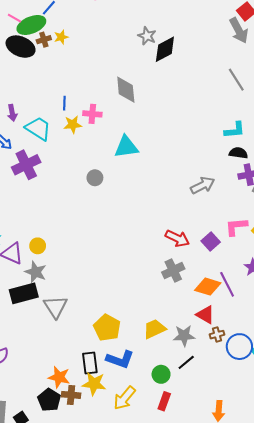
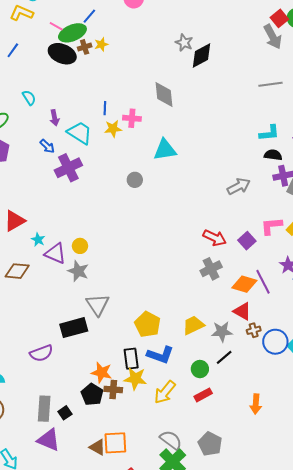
gray line: (236, 80) -> (271, 84), turned -65
black rectangle: (24, 293) -> (74, 328), moved
red rectangle: (164, 401) -> (203, 395), turned 42

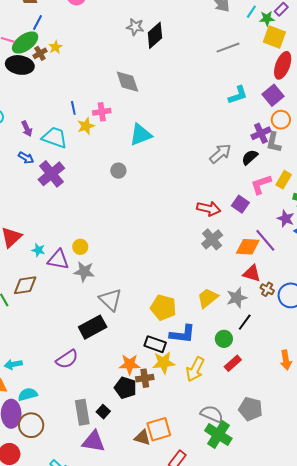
black semicircle: (273, 155) -> (250, 157), moved, turned -36
brown cross: (254, 330) -> (267, 289), turned -32
black rectangle: (131, 359) -> (155, 344), turned -50

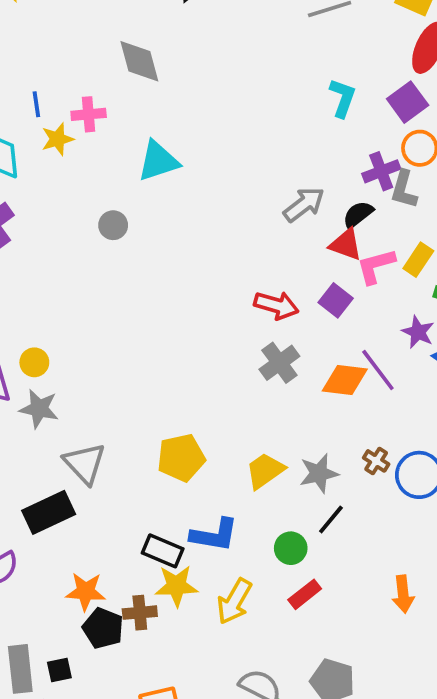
cyan L-shape: (238, 95) -> (343, 98), turned -55
red triangle: (252, 273) -> (346, 244), moved
yellow pentagon: (163, 307) -> (181, 458), moved, turned -30
orange star: (130, 364) -> (86, 591), moved
black square: (103, 412) -> (59, 670), turned 32

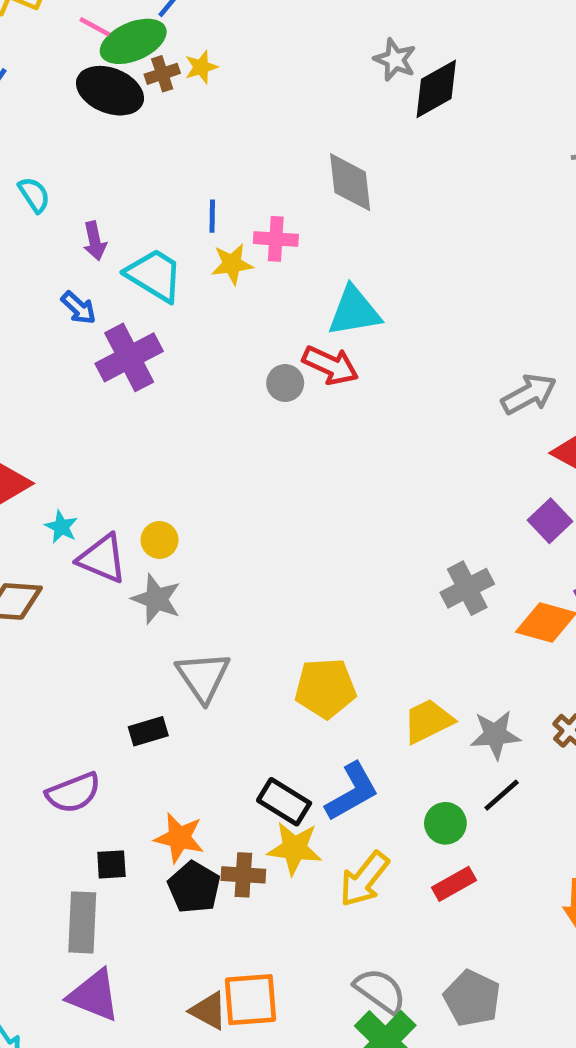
red arrow: (276, 305) -> (330, 365), moved
black rectangle: (49, 512) -> (148, 731), size x0.6
blue L-shape: (214, 535) -> (352, 792), turned -48
black square: (59, 670) -> (111, 864), moved

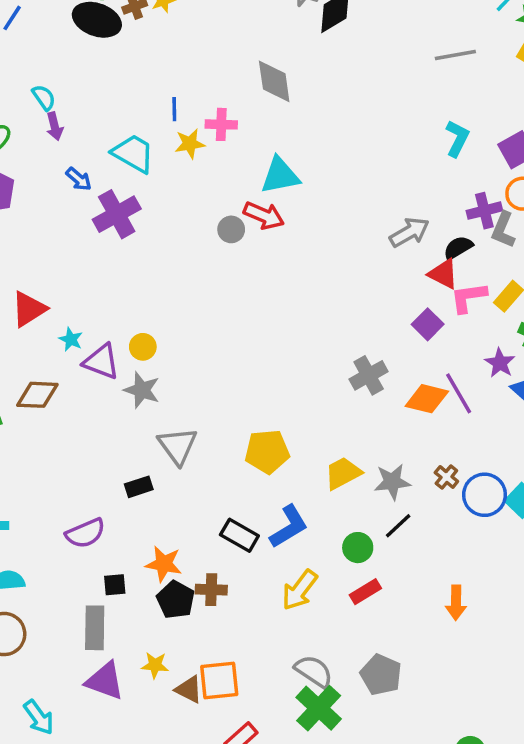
purple arrow: (95, 241) -> (55, 126), moved
yellow star: (294, 848) -> (155, 665), moved, size x0.7

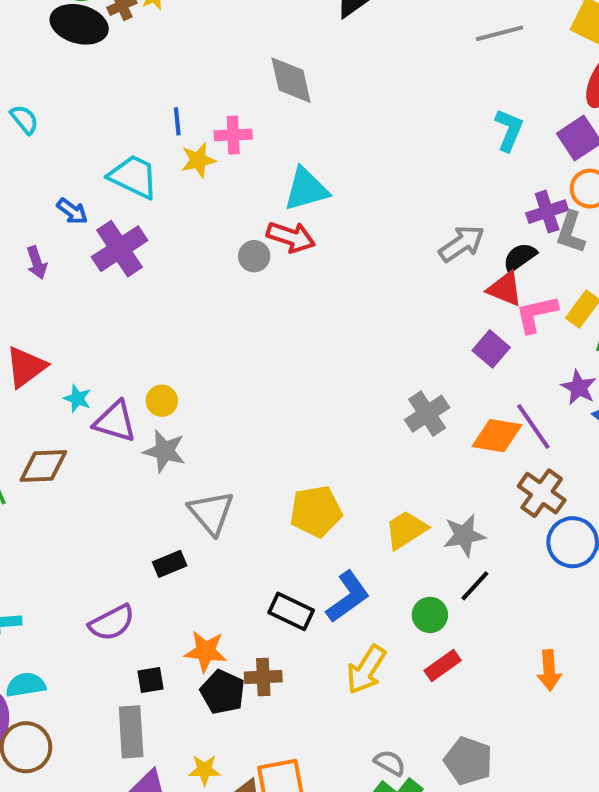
purple arrow: (55, 126) -> (37, 263), moved
brown cross: (446, 477) -> (542, 493), moved, size x1.6
gray semicircle: (314, 671) -> (390, 763), size x0.7

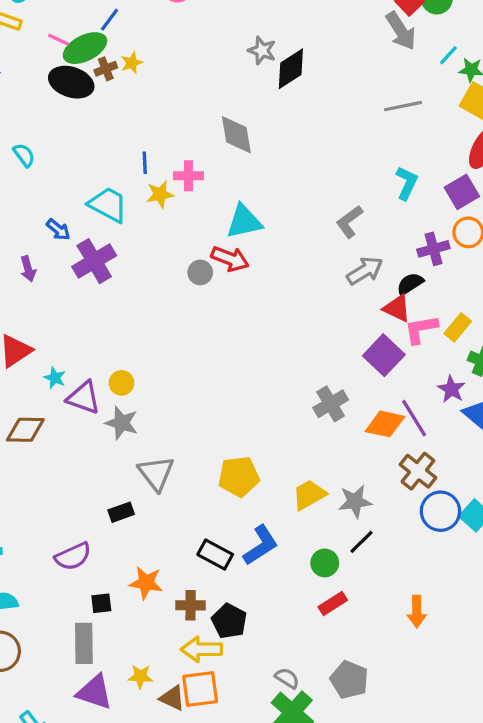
gray L-shape: (571, 232) -> (349, 222), moved, turned 32
purple square: (491, 349) -> (384, 355), size x1.4
yellow arrow: (366, 670) -> (202, 649), moved, turned 54
black pentagon: (223, 692) -> (229, 621), moved

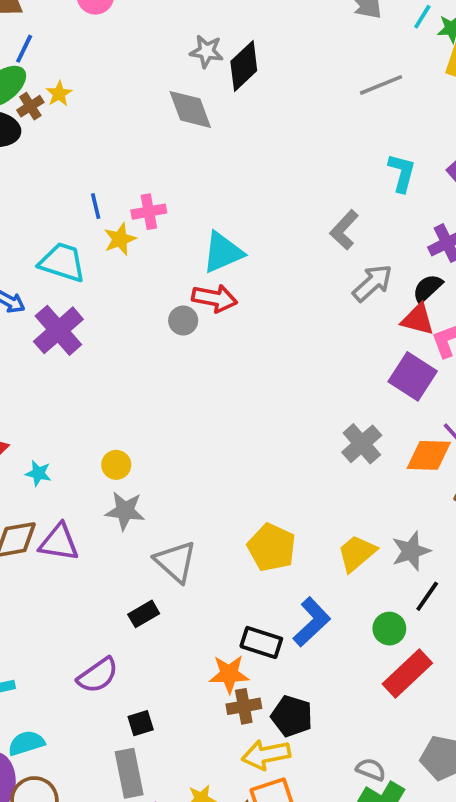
gray diamond: (236, 135) -> (190, 109), moved
purple triangle: (84, 398) -> (59, 542), moved
yellow pentagon: (239, 477) -> (272, 547), turned -30
orange star: (146, 583) -> (229, 674), moved
red rectangle: (333, 603) -> (407, 674), size x1.5

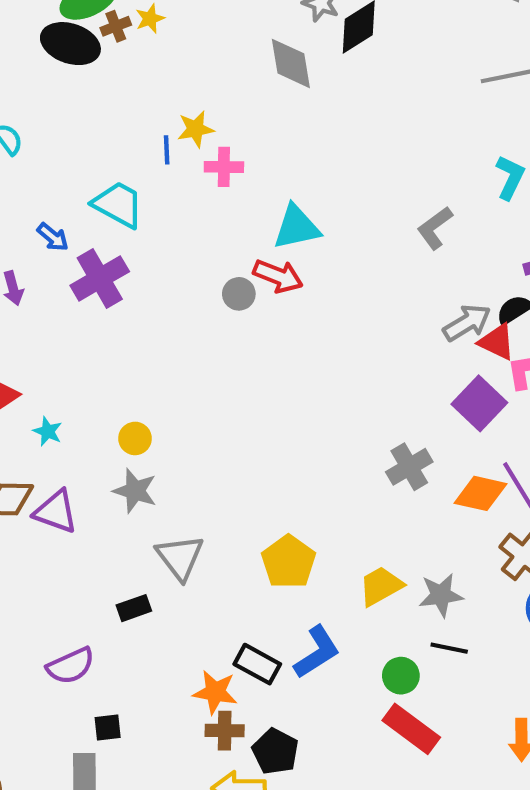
yellow star: (120, 239) -> (196, 129), moved
gray arrow: (372, 283) -> (467, 323), moved
black line: (427, 596) -> (449, 648), turned 56
red rectangle: (407, 674) -> (411, 729), turned 69

